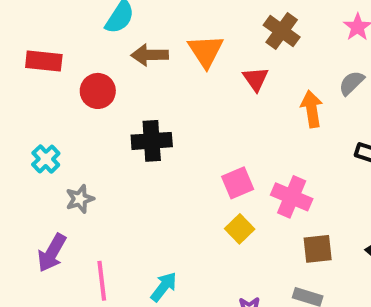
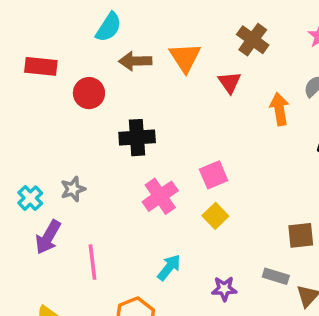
cyan cross: (46, 159) -> (30, 198), moved
pink cross: (292, 197) -> (160, 196), moved, turned 32
brown square: (318, 249) -> (301, 235), moved
cyan arrow: (164, 287) -> (169, 267), moved

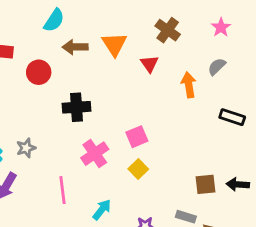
pink line: (93, 262) -> (62, 190), moved

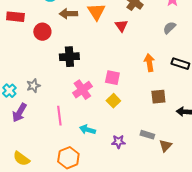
orange arrow: (189, 85) -> (149, 63), moved
pink square: (137, 137) -> (112, 78), turned 35
brown square: (206, 184) -> (158, 97), moved
cyan arrow: (102, 210) -> (87, 130), turned -112

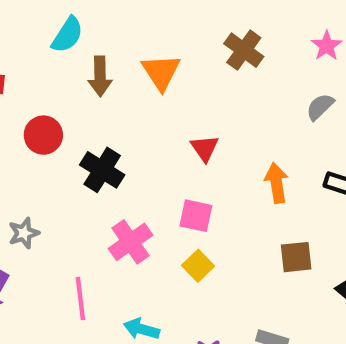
brown arrow: (68, 14) -> (100, 76), turned -90
red triangle: (121, 26) -> (205, 148), moved
red circle: (42, 32) -> (43, 135), moved
black cross: (69, 57) -> (102, 170), turned 36

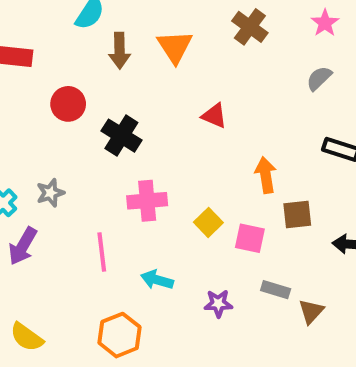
red triangle: (205, 148) -> (214, 116), turned -32
orange arrow: (276, 183) -> (266, 175), moved
pink square: (196, 216) -> (250, 238), moved
pink cross: (131, 242) -> (147, 201), turned 30

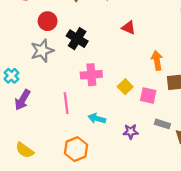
gray star: (50, 193) -> (42, 51), moved, size x1.5

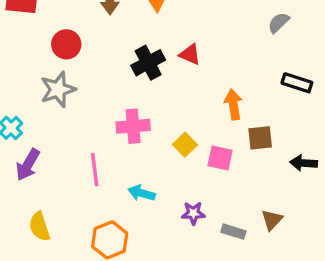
black cross: (77, 39) -> (148, 63), moved, turned 30
gray rectangle: (162, 124) -> (233, 232), moved
yellow semicircle: (25, 150) -> (40, 227), moved, turned 36

